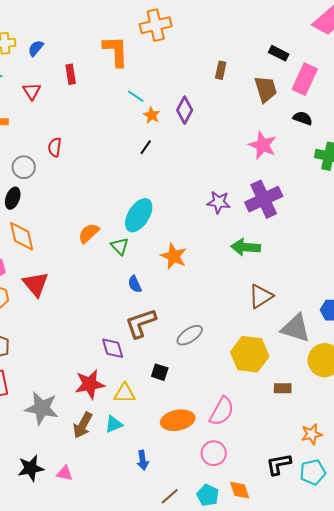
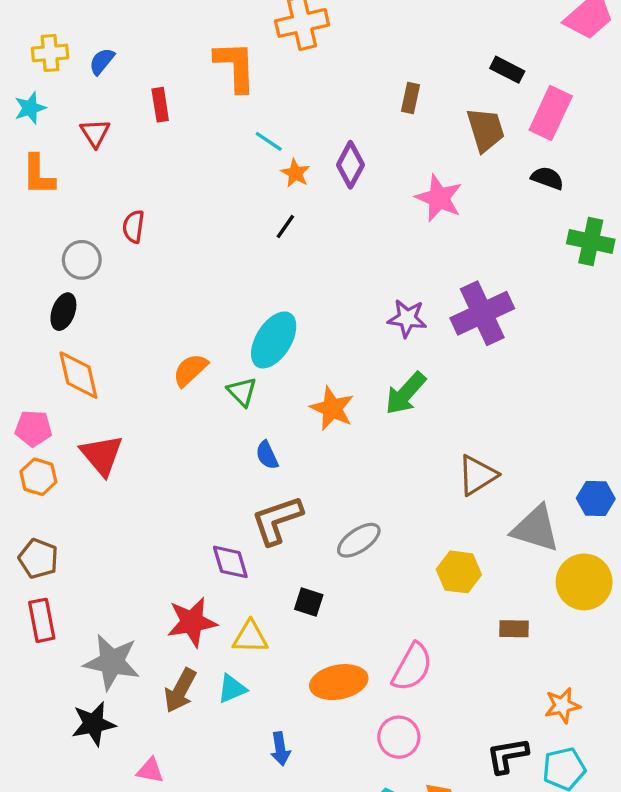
pink star: (263, 145) -> (439, 198), moved
green arrow: (246, 247) -> (405, 393), moved, turned -52
yellow hexagon: (250, 354) -> (459, 572), size x0.7
black star: (31, 468) -> (93, 724), moved

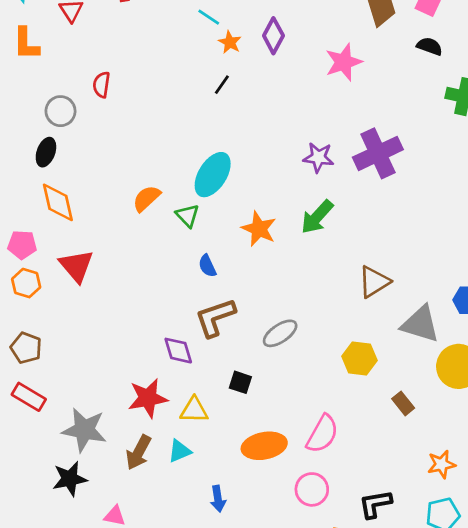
pink star: (439, 198) -> (344, 62), turned 30
red rectangle: (42, 620) -> (29, 397), turned -48
brown rectangle: (514, 629) -> (403, 403), turned 50
black L-shape: (507, 755) -> (375, 504), moved

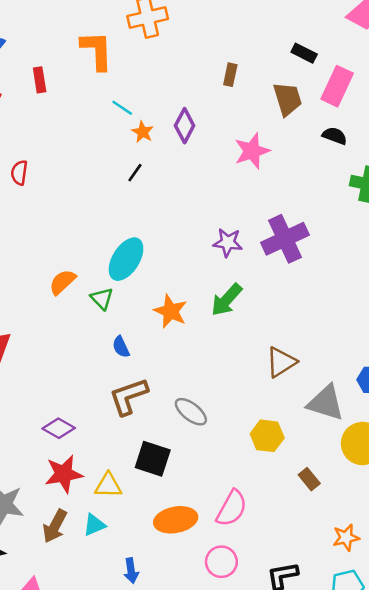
gray ellipse: (280, 333) -> (191, 412), turned 72
purple diamond: (178, 351) -> (59, 428), moved, turned -44
black square: (240, 382) -> (153, 459), size x1.6

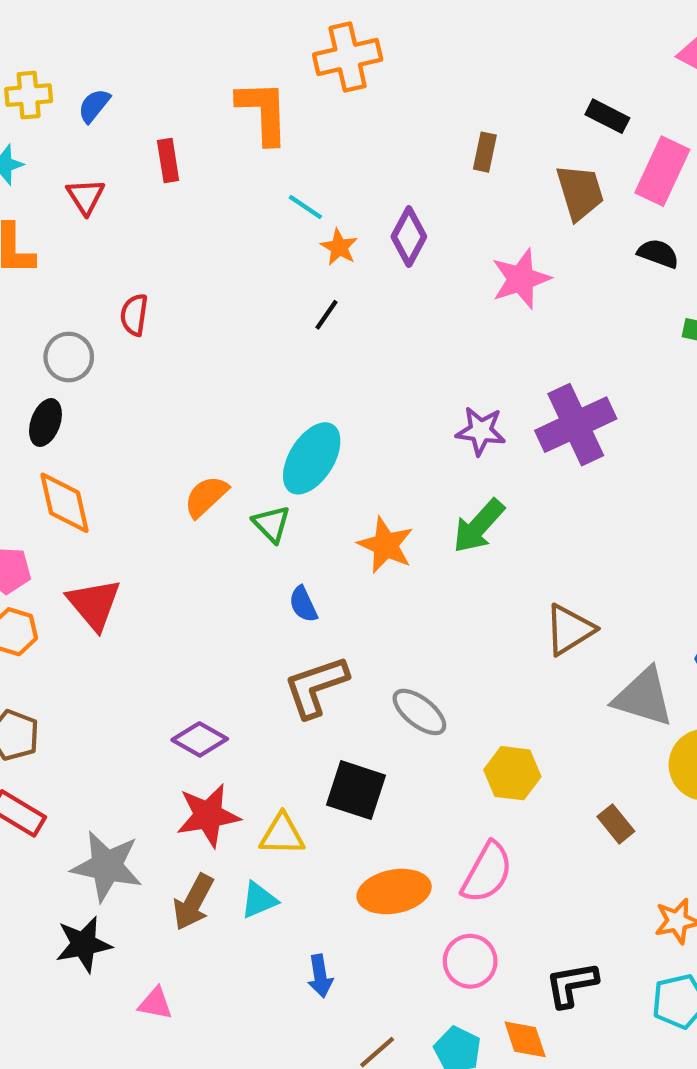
yellow hexagon: (267, 436) -> (512, 773), moved

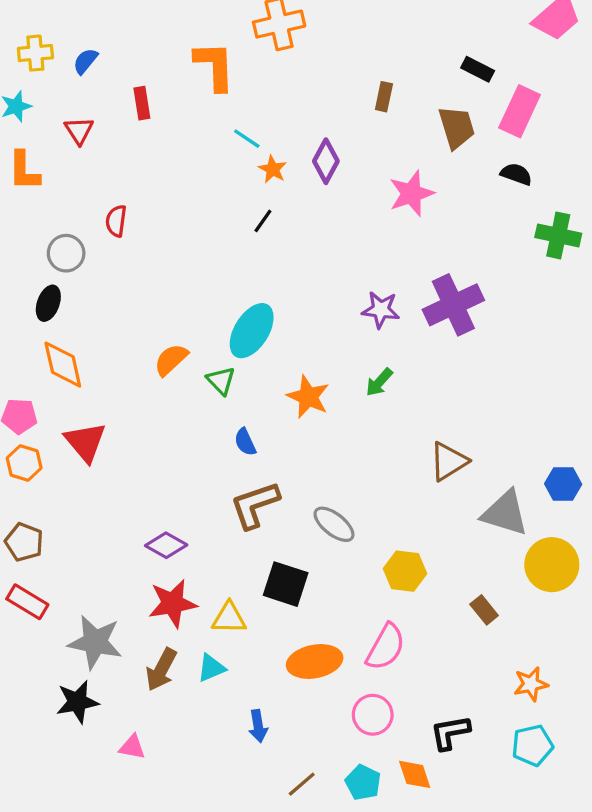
green arrow: (479, 526) -> (379, 382), size x0.7

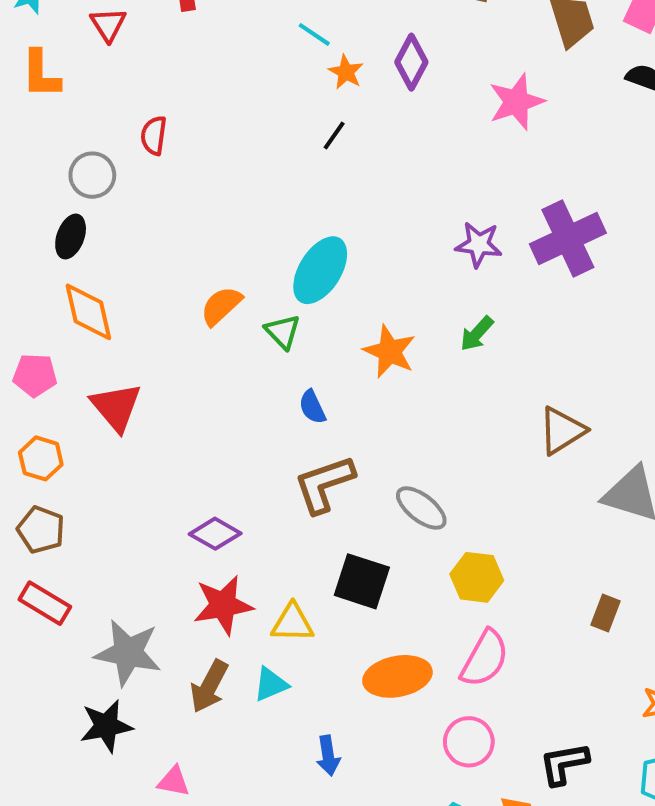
orange hexagon: (24, 463) -> (41, 458), moved
yellow hexagon: (405, 571) -> (477, 577), moved
brown rectangle: (484, 610) -> (606, 613), turned 60

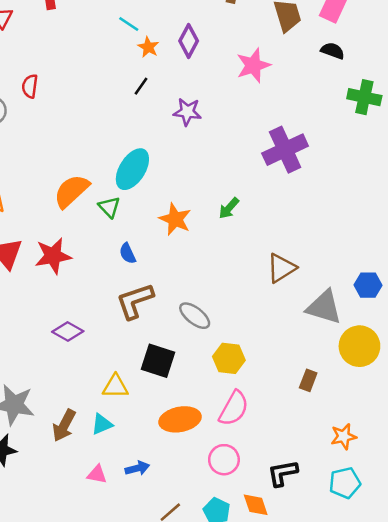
purple star: (479, 244) -> (187, 112), moved
orange semicircle: (221, 306) -> (71, 191), size x1.4
red star: (223, 605) -> (53, 256), moved
blue arrow: (328, 756) -> (137, 468), turned -95
pink triangle: (174, 781) -> (97, 474), moved

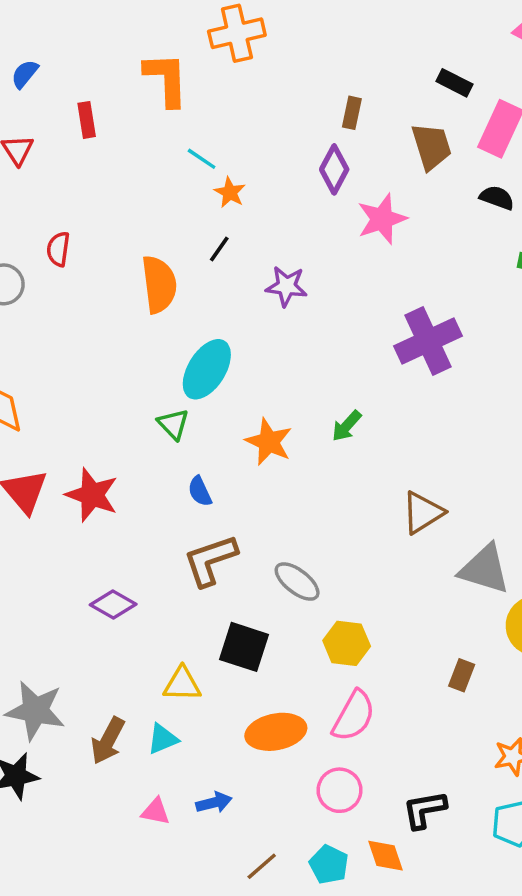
purple diamond: (189, 41) -> (334, 169), moved
orange semicircle: (71, 191) -> (159, 284), moved, turned 126
red star: (53, 256) -> (92, 495), turned 30

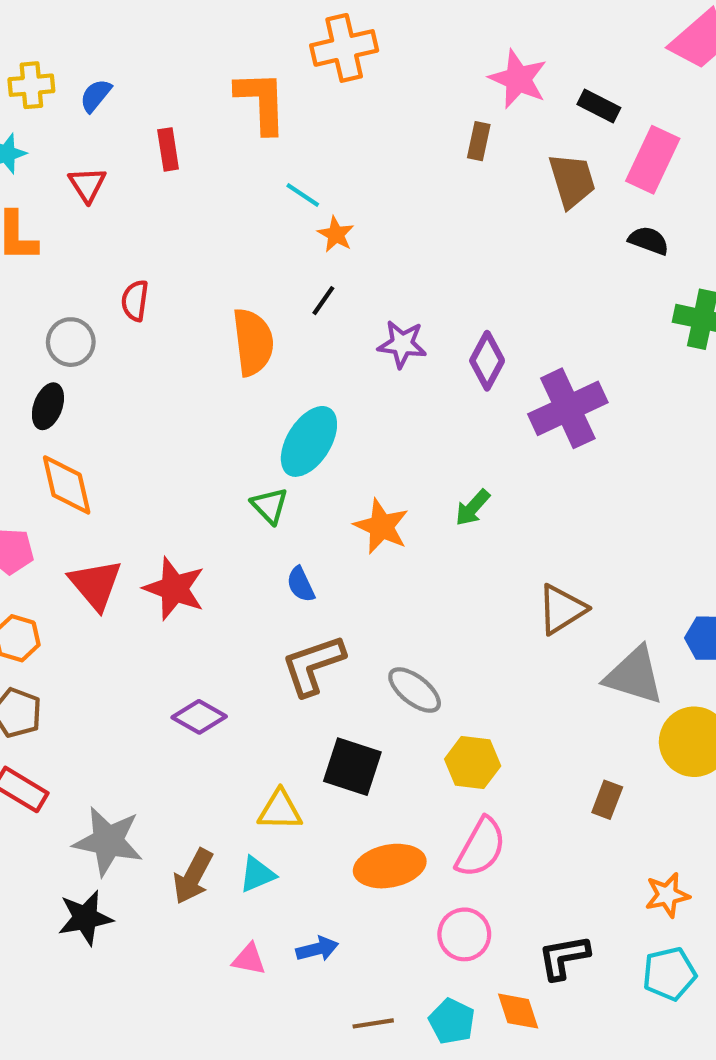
purple diamond: (334, 169) -> (487, 361), moved
pink star: (382, 219) -> (518, 79), moved, turned -30
brown line: (262, 866) -> (373, 1023), turned 32

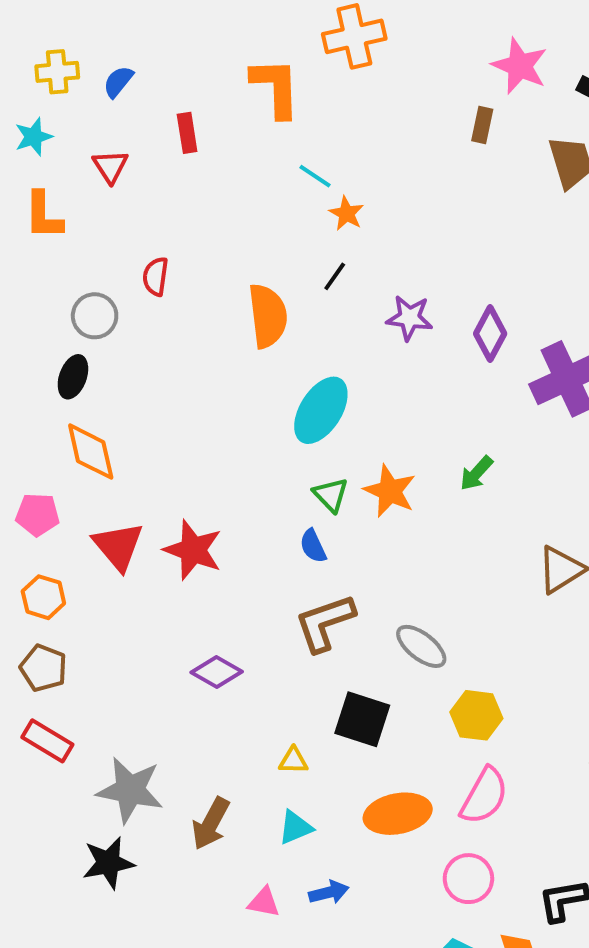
green triangle: (270, 506) -> (331, 495), moved
yellow triangle: (280, 810) -> (293, 761), size x0.7
cyan triangle: (257, 874) -> (295, 827), moved

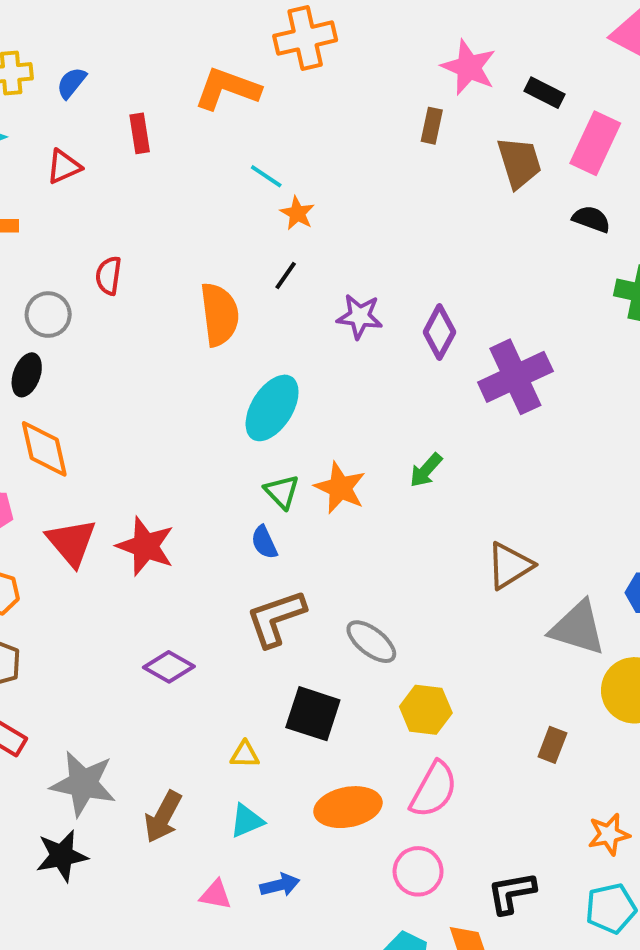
orange L-shape: (276, 88) -> (227, 89), turned -68
red triangle: (110, 166) -> (64, 167), turned 39

